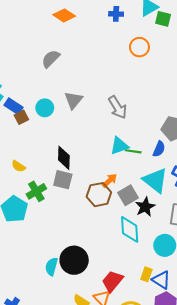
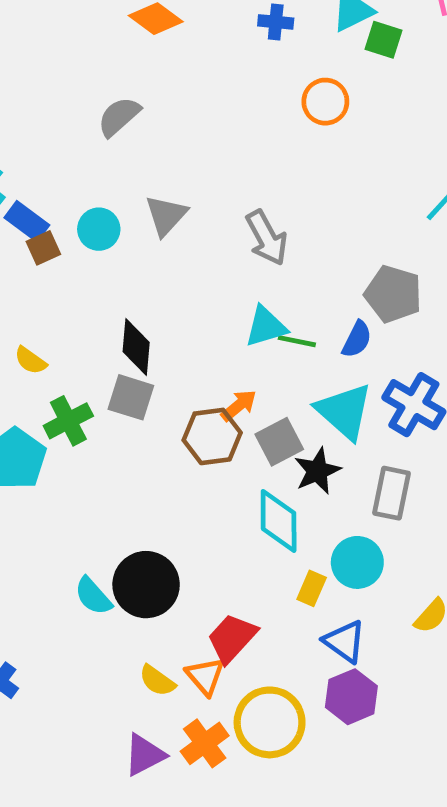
cyan semicircle: (51, 266) -> (93, 596), turned -60
yellow rectangle: (146, 274) -> (312, 588), moved

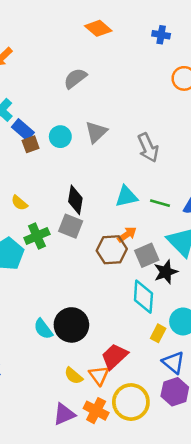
cyan triangle: (266, 327) -> (126, 196), moved
orange cross: (205, 743) -> (96, 411), turned -30

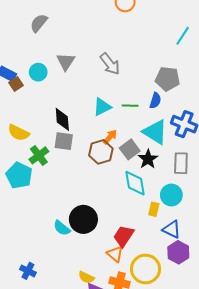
yellow semicircle: (19, 203) -> (19, 133), size x1.5
yellow semicircle: (74, 376) -> (86, 277), moved

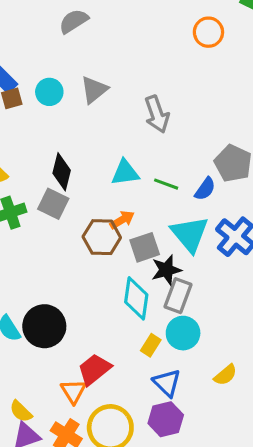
gray rectangle: (181, 163) -> (178, 296), moved

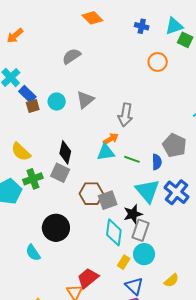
gray arrow: (157, 114) -> (125, 115), turned 30
blue semicircle: (205, 189) -> (157, 162), turned -35
orange arrow: (122, 220) -> (111, 139), moved
gray square: (145, 247) -> (108, 200), moved
black circle: (44, 326) -> (56, 228), moved

